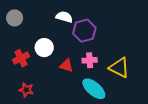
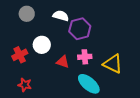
gray circle: (15, 18) -> (27, 14), moved

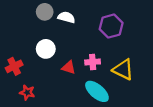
gray circle: (27, 14) -> (45, 12), moved
purple hexagon: (80, 29) -> (111, 26), moved
red cross: (20, 55) -> (14, 66), moved

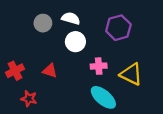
gray circle: (45, 12) -> (43, 23), moved
white circle: (46, 49) -> (75, 42), moved
red triangle: (69, 67) -> (50, 71), moved

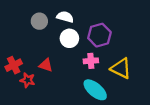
purple hexagon: (118, 28) -> (99, 35), moved
red star: (29, 99) -> (28, 80), moved

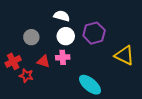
gray circle: (39, 21) -> (31, 37), moved
pink cross: (91, 61) -> (63, 57), moved
yellow triangle: (121, 68) -> (124, 55), moved

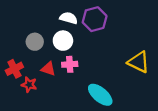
purple hexagon: (94, 33) -> (95, 19), moved
white circle: (66, 36) -> (63, 41), moved

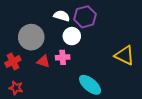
white circle: (63, 41) -> (72, 36), moved
gray circle: (35, 42) -> (31, 37), size x1.6
red star: (29, 85) -> (16, 88), moved

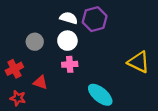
white circle: (72, 36) -> (67, 41), moved
gray circle: (31, 37) -> (35, 42), size x0.6
red triangle: (43, 61) -> (40, 82), moved

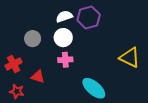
white semicircle: (69, 18) -> (64, 16), turned -35

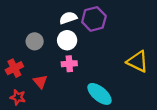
red triangle: (38, 77) -> (40, 82), turned 32

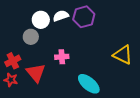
white circle: (67, 40) -> (41, 20), moved
red triangle: (40, 82) -> (36, 73), size x1.5
red star: (18, 97) -> (11, 80), moved

